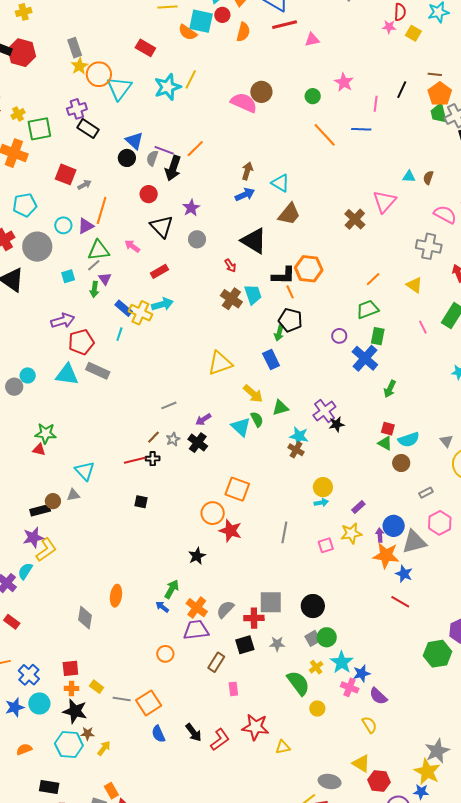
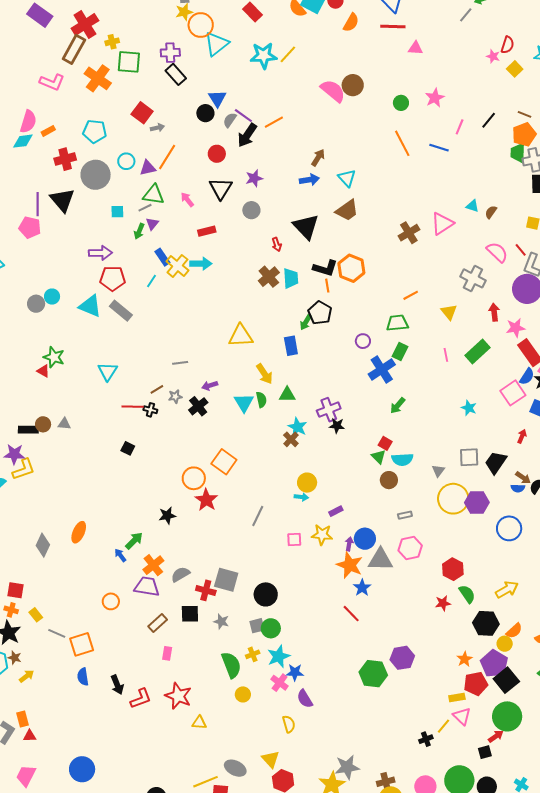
cyan triangle: (85, 471) -> (108, 372), moved

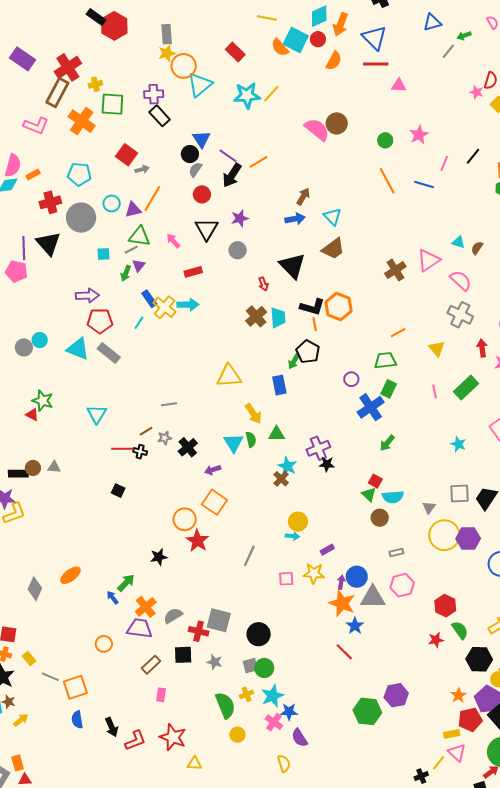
gray semicircle: (230, 120) -> (195, 170), moved
pink semicircle: (497, 252) -> (461, 281), moved
purple arrow: (210, 386) -> (213, 470), moved
orange ellipse: (79, 532) -> (70, 575), turned 30

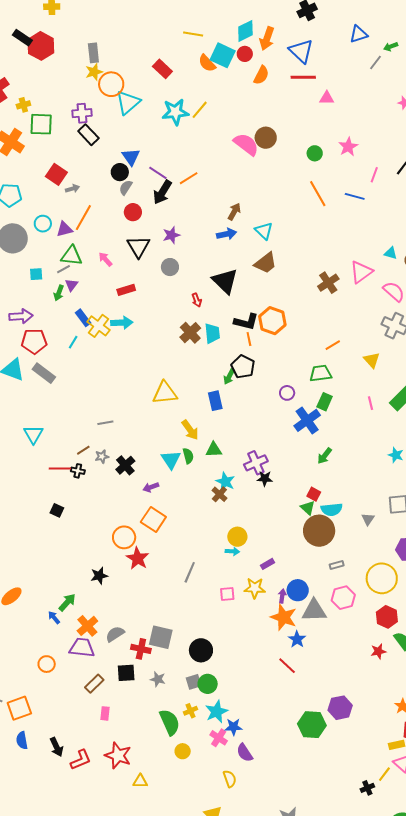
brown circle: (380, 518) -> (319, 531), size x1.8
yellow circle: (444, 535) -> (382, 578), moved

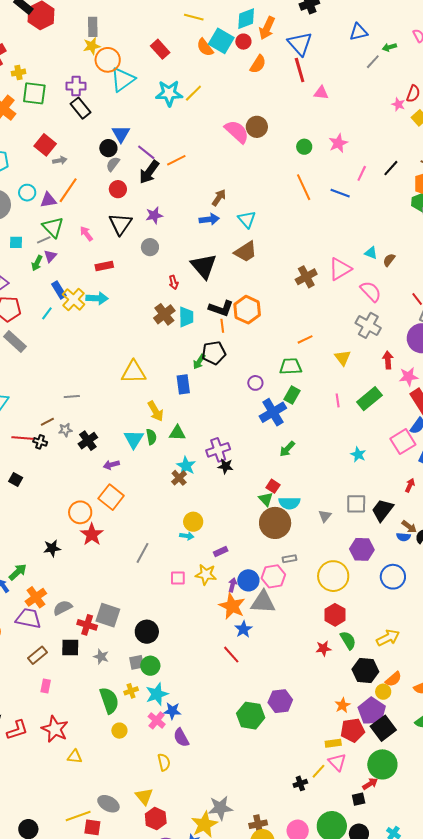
red line: (303, 77) -> (300, 70), turned 70
green triangle: (72, 256) -> (53, 227), turned 35
black pentagon: (243, 367) -> (214, 353), turned 30
pink hexagon: (343, 598) -> (273, 576), moved

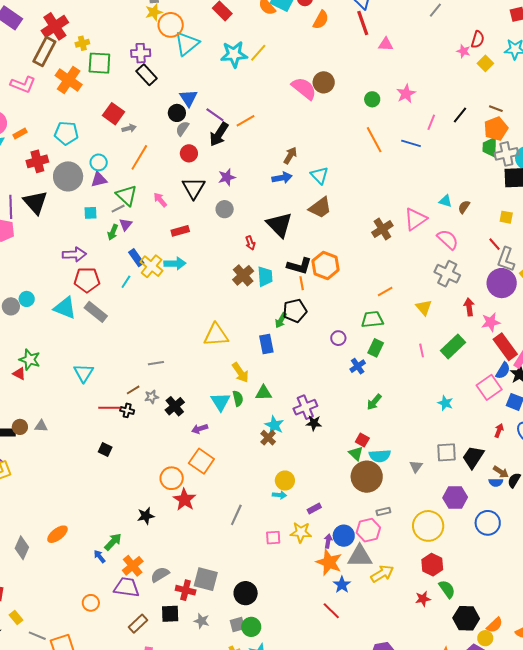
purple triangle: (48, 200) -> (99, 180), moved
blue cross: (273, 412) -> (358, 366), size x0.6
yellow arrow: (388, 638) -> (382, 574), moved

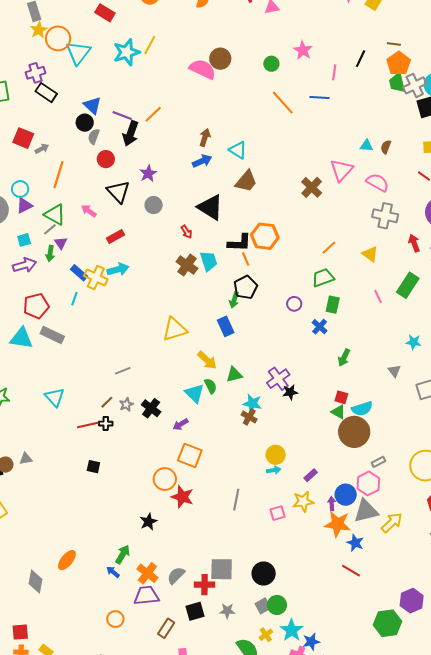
purple arrow: (74, 254) -> (24, 265), moved
gray triangle: (416, 466) -> (394, 371), moved

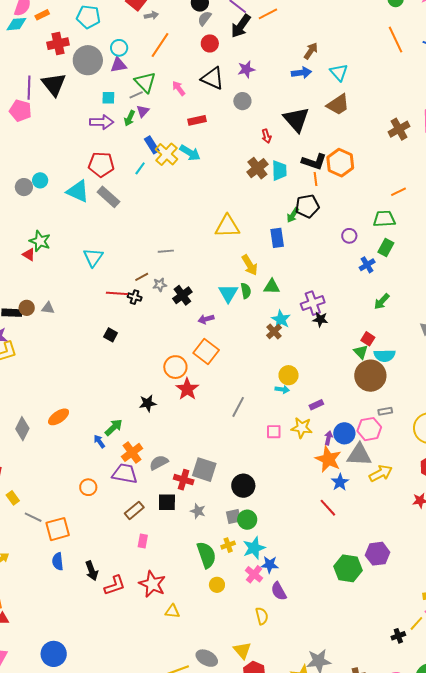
black triangle: (118, 192) -> (213, 78), turned -40
cyan arrow: (118, 269) -> (190, 153), turned 30

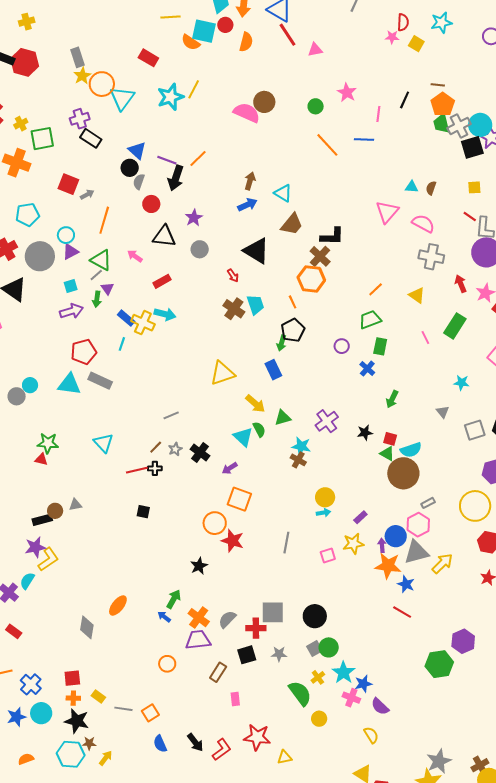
brown cross: (399, 129) -> (320, 256), moved
black L-shape: (314, 162) -> (332, 236), moved
black star: (320, 319) -> (365, 433), moved
orange square: (58, 529) -> (150, 713), size x0.7

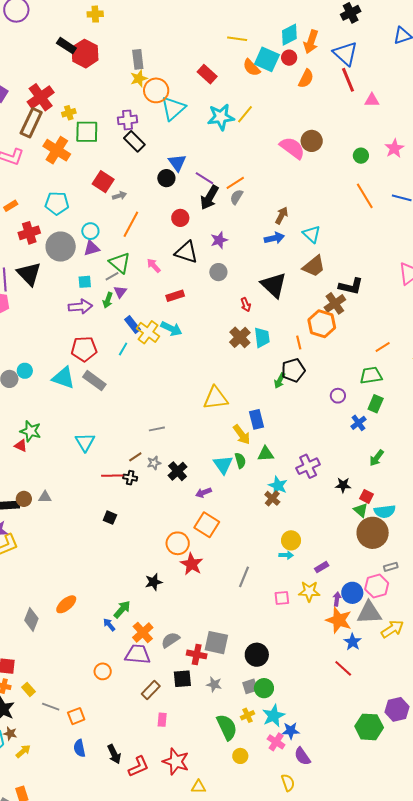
gray semicircle: (139, 182) -> (237, 197), moved
blue rectangle: (273, 370) -> (257, 419), moved

